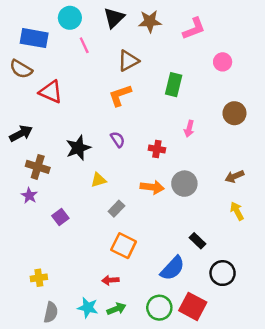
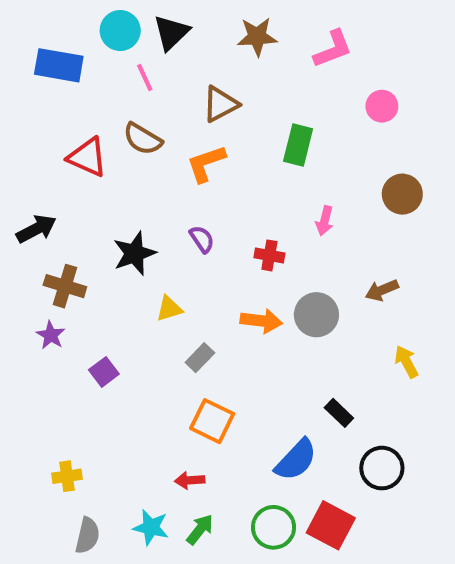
black triangle: (114, 18) -> (171, 33), moved
brown semicircle: (21, 69) -> (143, 139), moved
brown arrow: (234, 176) -> (382, 290), moved
green arrow: (116, 309) -> (200, 529), turned -30

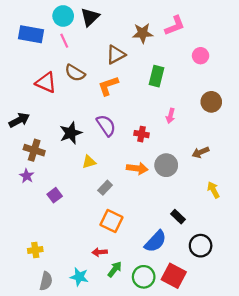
brown star: (257, 37) -> (143, 33), moved
pink line: (145, 78) -> (64, 41), moved
purple semicircle: (202, 239) -> (106, 125), size x1.5
green arrow: (200, 529) -> (115, 269), moved

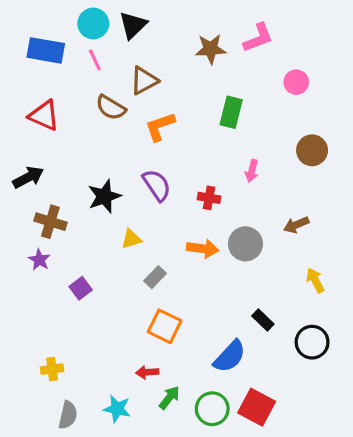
brown triangle: (116, 55) -> (144, 81), moved
red triangle: (46, 83) -> (44, 115), moved
black circle: (201, 246) -> (312, 342), moved

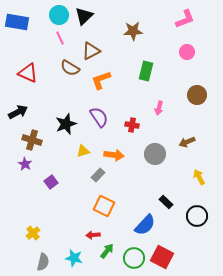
pink L-shape: (258, 38) -> (185, 19), moved
blue rectangle: (46, 50) -> (17, 22), moved
orange arrow: (203, 249) -> (114, 155), moved
yellow cross: (52, 369) -> (33, 233), turned -32

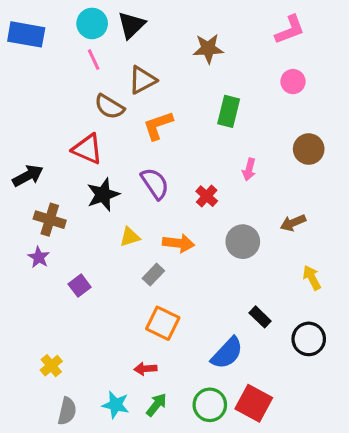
red triangle: (28, 73) -> (87, 149), moved
red cross: (132, 125) -> (207, 196), turned 32
green arrow: (107, 251) -> (156, 405), moved

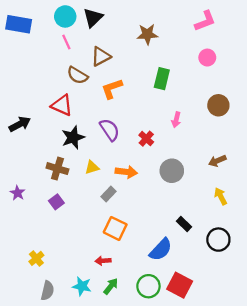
brown cross: (50, 220) -> (57, 169), moved
brown arrow: (293, 223) -> (217, 161), moved
purple star: (39, 257) -> (18, 193), moved

